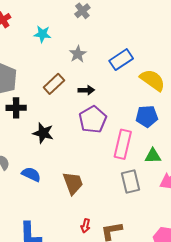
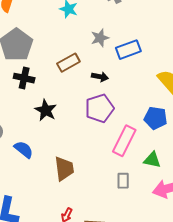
blue rectangle: (121, 60) -> (128, 50), moved
gray rectangle: (130, 182) -> (123, 181), size x0.7

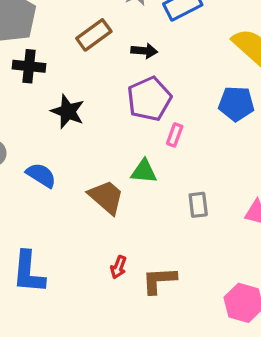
pink rectangle: (124, 141) -> (175, 135), moved, size x0.5
green triangle: (152, 160) -> (144, 171), moved
brown trapezoid: (64, 169) -> (106, 197), turned -35

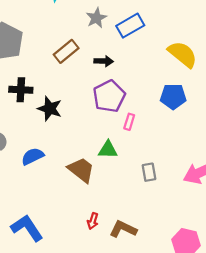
black cross: (29, 66) -> (21, 90), moved
blue semicircle: (41, 175) -> (33, 156), turned -55
blue L-shape: (29, 272) -> (27, 228), turned 144
brown L-shape: (159, 280) -> (123, 229), turned 32

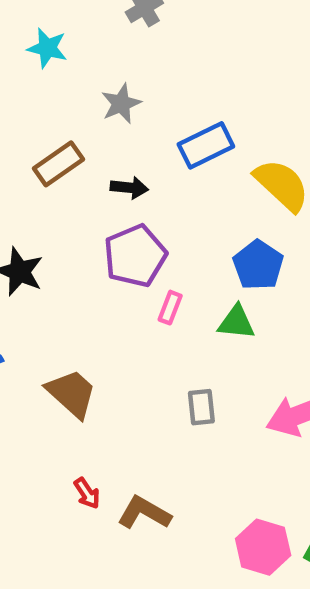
blue rectangle: (130, 26) -> (206, 145), moved
blue pentagon: (173, 97) -> (258, 265), turned 30
green triangle: (108, 150) -> (236, 322), moved
red arrow: (93, 221) -> (87, 493), turned -56

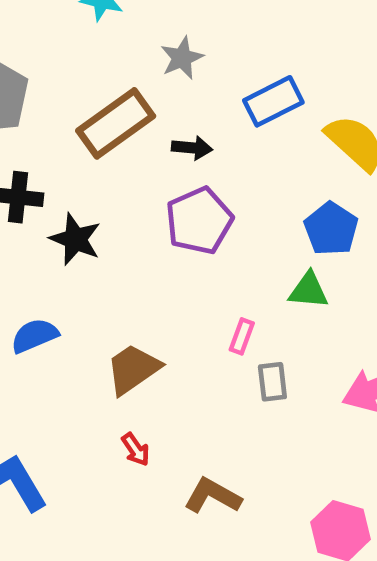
brown rectangle: (58, 164) -> (116, 123), size x1.4
pink rectangle: (170, 308) -> (242, 336), moved
brown trapezoid: (72, 393) -> (133, 369), turned -76
red arrow: (87, 493) -> (136, 449), moved

